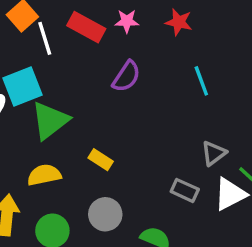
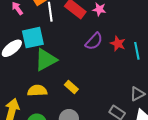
red star: (179, 22) -> (118, 44), moved

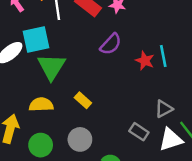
red star: (118, 44) -> (145, 61), moved
green triangle: (46, 60) -> (52, 67), turned -30

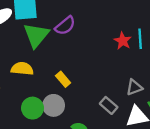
purple semicircle: (111, 44) -> (65, 26), moved
yellow rectangle: (83, 100) -> (63, 79), moved
green circle: (41, 145) -> (32, 108), moved

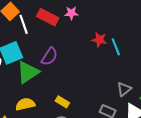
green triangle: (36, 35) -> (28, 72), turned 35
red star: (123, 41) -> (99, 40), moved

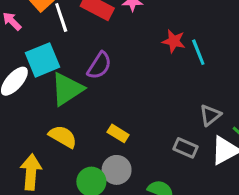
yellow semicircle: (25, 104) -> (63, 137), turned 42

